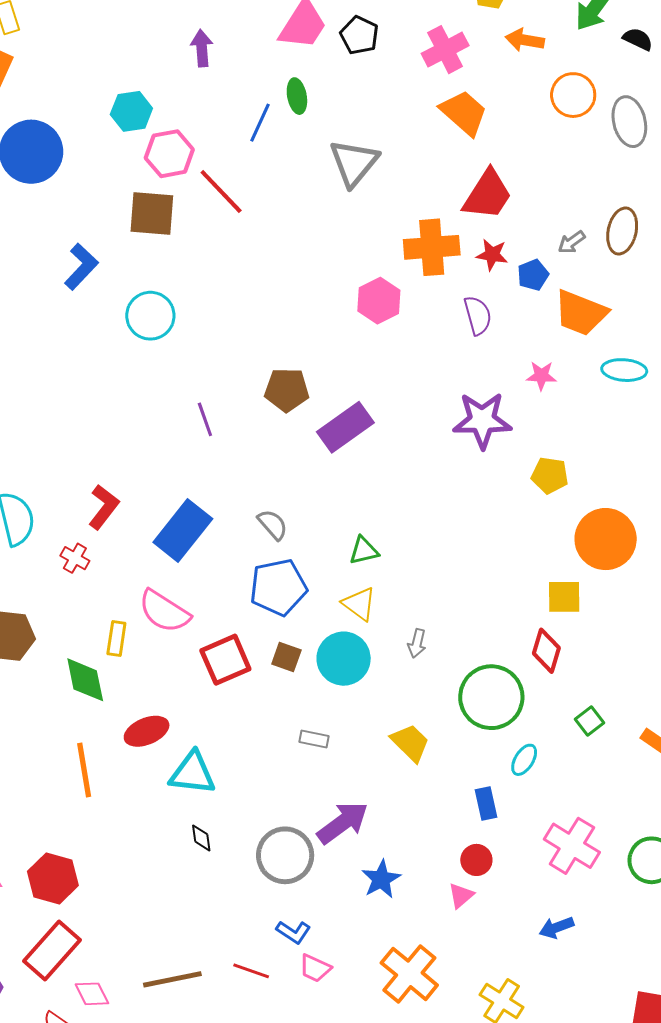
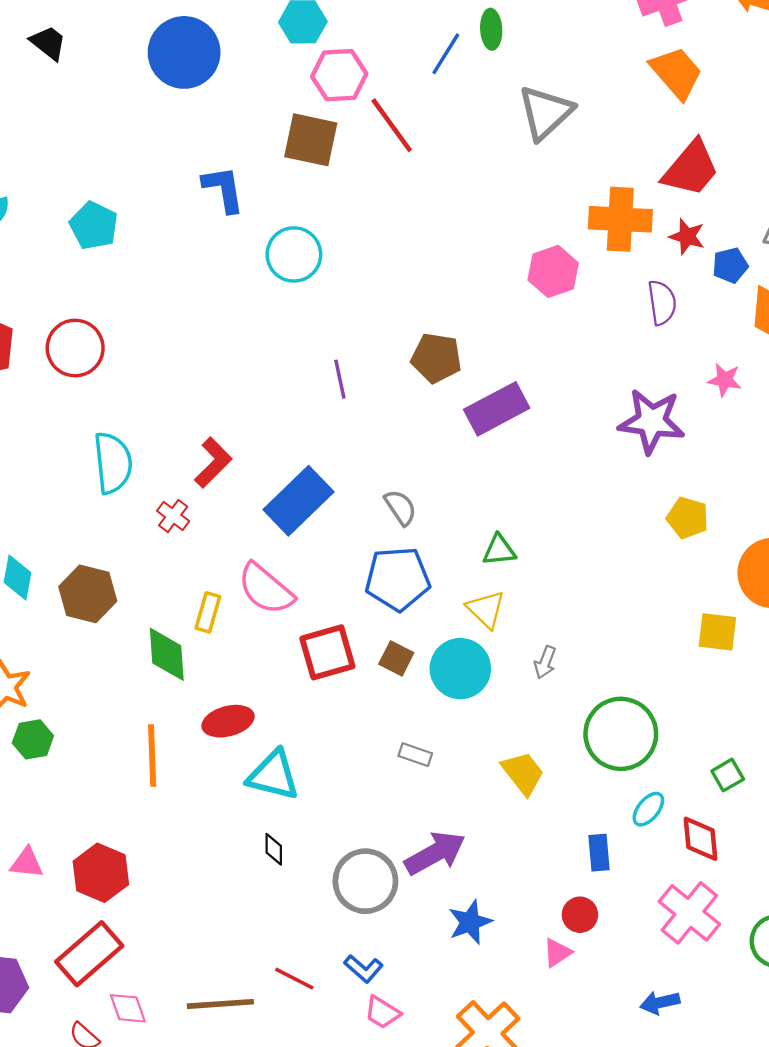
blue L-shape: (81, 267) -> (223, 189), turned -60
yellow pentagon: (550, 475) -> (688, 518), moved
red diamond: (546, 651) -> (700, 839), moved, turned -30
red line: (251, 971) -> (294, 979), moved

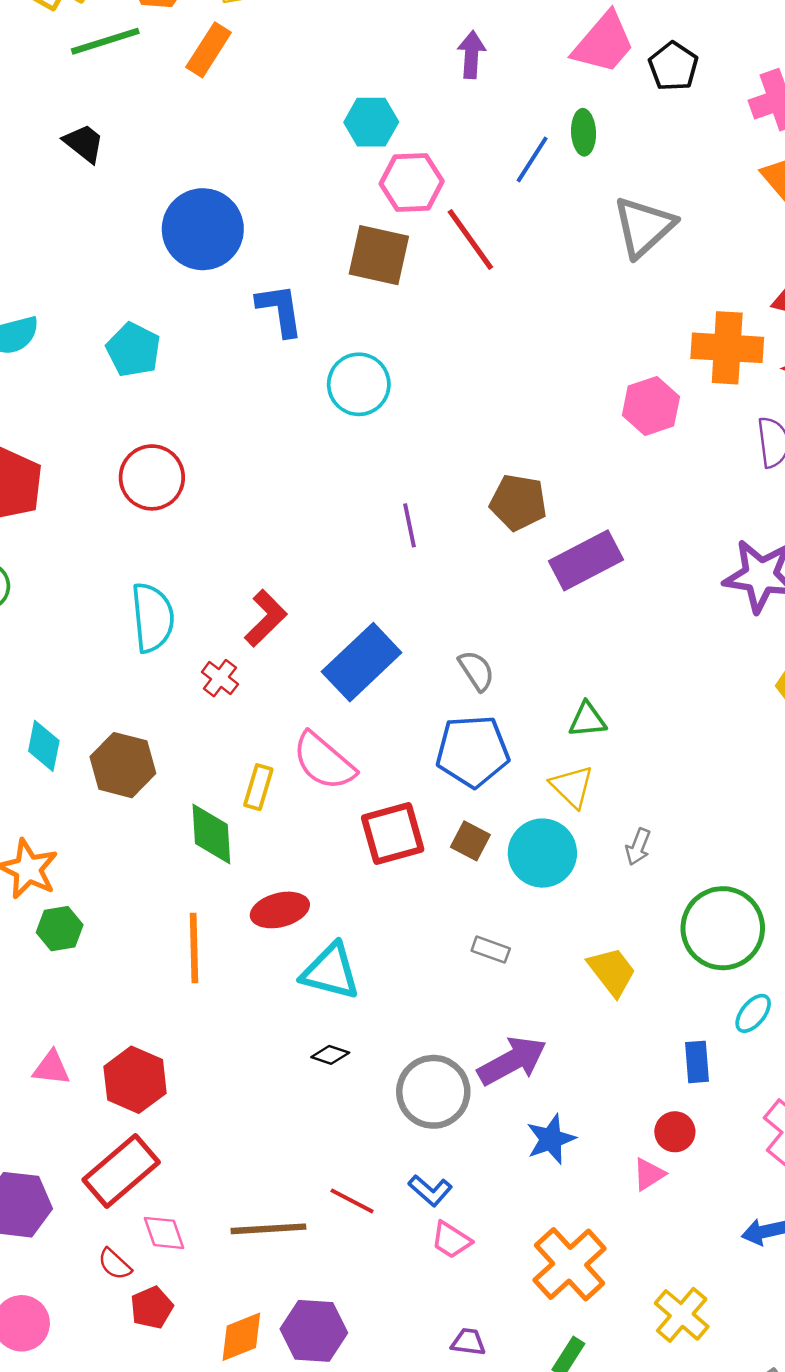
blue circle: (184, 52) -> (203, 229), moved
red circle: (75, 348) -> (152, 477), moved
black diamond: (274, 849) -> (330, 1055), turned -72

